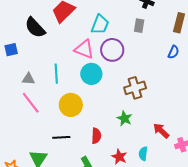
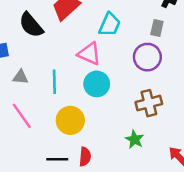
purple circle: (112, 50) -> (147, 57), moved
gray triangle: (29, 79) -> (20, 77), moved
red semicircle: (96, 136) -> (85, 157), moved

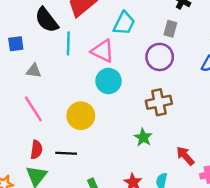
cyan line: (54, 82) -> (68, 44), moved
red semicircle: (85, 157) -> (36, 150), moved

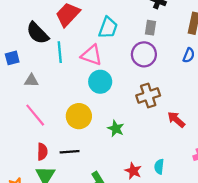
green star: (143, 137) -> (116, 129), moved
red arrow: (185, 156) -> (176, 120), moved

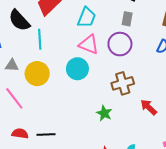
pink triangle: (92, 55) -> (89, 44), moved
yellow circle: (79, 116) -> (37, 74), moved
green star: (116, 129) -> (104, 113), moved
red semicircle: (42, 152) -> (20, 134), turned -84

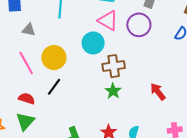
yellow circle: (37, 74) -> (54, 58), moved
brown cross: (123, 83) -> (114, 66), moved
black line: (46, 134) -> (54, 87), moved, turned -60

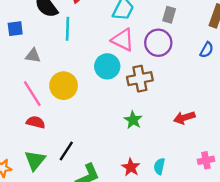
brown cross: (114, 66) -> (140, 79), moved
black line: (54, 87) -> (66, 151), moved
red arrow: (158, 92) -> (184, 118), turned -66
red semicircle: (27, 99) -> (36, 122), moved

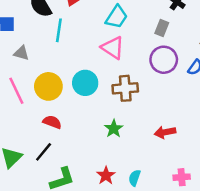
purple circle: (158, 43) -> (164, 60), moved
cyan circle: (107, 66) -> (85, 83), moved
red semicircle: (36, 122) -> (52, 122), moved

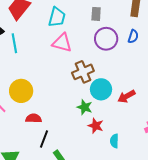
cyan circle: (85, 83) -> (101, 89), moved
black line: (44, 152) -> (44, 139), moved
red star: (106, 176) -> (96, 126), moved

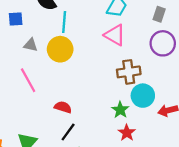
yellow circle: (21, 91) -> (60, 49), moved

